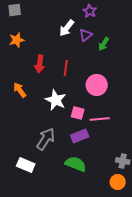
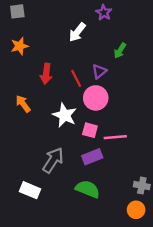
purple triangle: (86, 35) -> (99, 71), moved
red line: (66, 68) -> (76, 78), turned -35
pink circle: (97, 85) -> (96, 98), moved

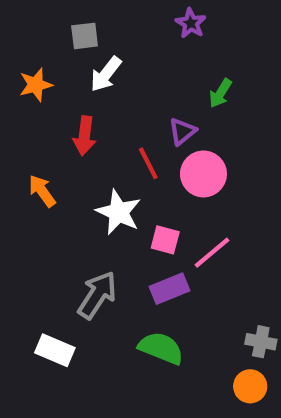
gray square: (17, 11) -> (85, 36), moved
white arrow: (77, 32) -> (106, 74), moved
red line: (76, 78) -> (148, 163), moved
pink circle: (96, 98) -> (203, 174), moved
pink line: (115, 137) -> (212, 253), turned -35

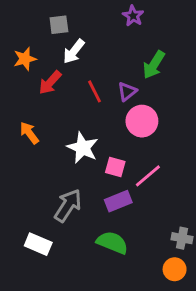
green arrow: (220, 93) -> (154, 65), size x1.4
red arrow: (85, 136) -> (50, 83), moved, turned 35
red line: (148, 163) -> (95, 91), moved

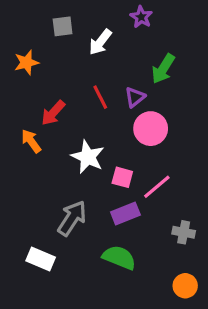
white arrow: (74, 51) -> (100, 42), moved
red arrow: (50, 83) -> (53, 113), moved
gray cross: (182, 238) -> (184, 232), moved

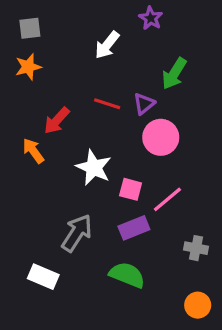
gray square: (63, 26) -> (30, 28), moved
red line: (100, 97) -> (107, 104), turned -45

